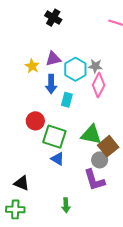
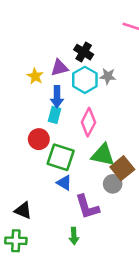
black cross: (53, 18) -> (84, 52), moved
pink diamond: (99, 85) -> (88, 122), moved
cyan rectangle: (67, 100) -> (55, 115), moved
purple L-shape: (94, 180) -> (87, 207), moved

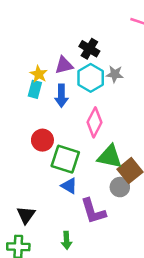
cyan rectangle: (55, 115) -> (35, 89), moved
black triangle: (23, 210) -> (26, 215), turned 42
green arrow: (74, 236) -> (67, 240), moved

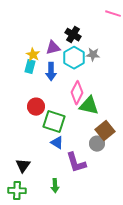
green triangle: (110, 157) -> (89, 106), moved

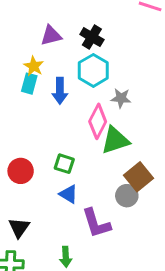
purple triangle: (53, 48) -> (51, 36), moved
gray star: (93, 55) -> (121, 98), moved
green triangle: (89, 106) -> (115, 140), turned -30
red circle: (36, 107) -> (21, 171), moved
green square: (54, 122) -> (64, 164), size x0.6

